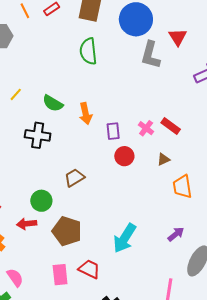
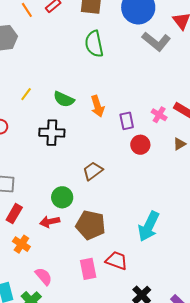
gray L-shape: (151, 55) -> (156, 41), turned -60

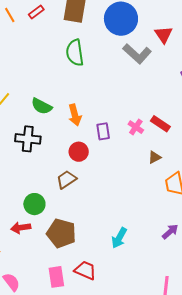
red circle: (140, 145) -> (79, 152), moved
cyan arrow: (149, 226) -> (119, 238), size x0.7

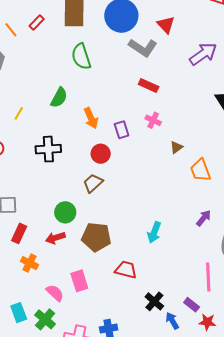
green semicircle: (42, 106) -> (59, 98), moved, turned -80
red rectangle: (160, 124) -> (149, 85), moved
pink rectangle: (56, 277) -> (79, 281), moved

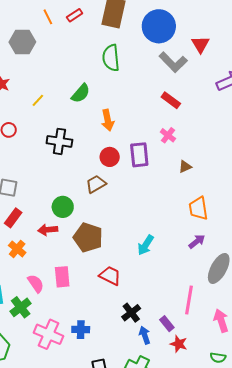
purple rectangle: (122, 130) -> (139, 155), moved, size x1.4
orange trapezoid: (200, 170) -> (198, 208), moved

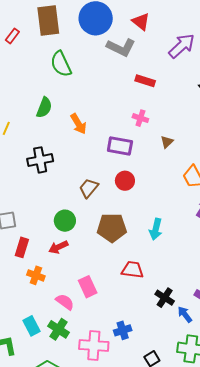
red rectangle: (171, 100) -> (145, 81), moved
purple rectangle: (139, 155) -> (120, 146), turned -55
red circle: (110, 157) -> (125, 181), moved
brown pentagon: (88, 237) -> (112, 228), moved

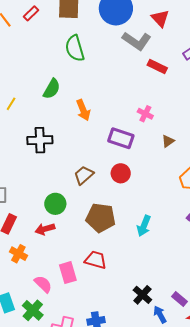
red rectangle: (145, 81) -> (157, 66), moved
red trapezoid: (132, 270) -> (96, 260), moved

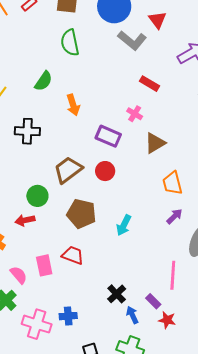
red rectangle: (157, 66) -> (150, 84), moved
brown triangle: (168, 141) -> (155, 143), size x1.6
brown trapezoid: (84, 175) -> (68, 170), size x1.4

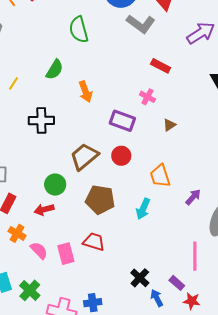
brown triangle: (155, 143) -> (169, 125), size x0.6
orange trapezoid: (172, 183) -> (160, 176), moved
pink semicircle: (19, 275) -> (39, 250), moved

